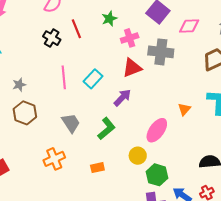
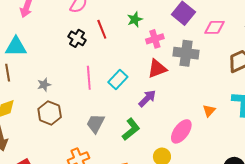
gray trapezoid: (71, 123) -> (95, 123), turned -120

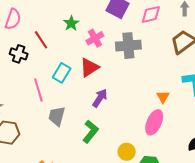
red triangle: (157, 69) -> (89, 67), moved
cyan rectangle: (118, 79) -> (62, 73), moved
gray trapezoid: (95, 123) -> (57, 116), moved
pink ellipse: (181, 131) -> (154, 122), moved

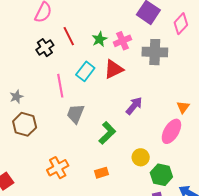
pink diamond: (151, 14) -> (181, 24), turned -40
green star: (71, 23) -> (100, 39), moved
black cross: (19, 54) -> (45, 48), turned 30
purple arrow: (100, 98) -> (134, 106), moved

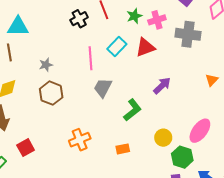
orange triangle: (183, 107) -> (212, 80), moved
pink ellipse: (171, 131) -> (200, 131), moved

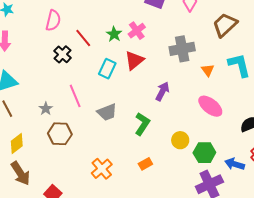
gray cross: (188, 34) -> (182, 49), moved
pink line: (91, 58) -> (75, 96), moved
gray trapezoid: (103, 88) -> (107, 112), turned -120
pink ellipse: (200, 131) -> (210, 106), moved, turned -70

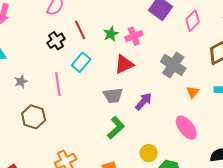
gray cross: (182, 49) -> (173, 65), turned 30
cyan rectangle: (107, 69) -> (81, 62), moved
gray star: (46, 109) -> (21, 82), moved
gray trapezoid: (107, 112) -> (113, 95), moved

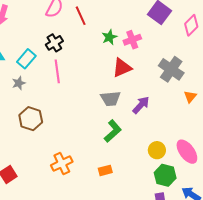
red line: (80, 30) -> (81, 16), moved
cyan rectangle: (81, 62) -> (26, 59), moved
pink line: (58, 84) -> (57, 71), moved
pink ellipse: (186, 128) -> (187, 152), moved
yellow circle: (149, 153) -> (157, 150), moved

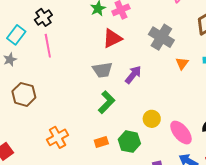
pink ellipse: (187, 152) -> (181, 133), moved
green hexagon: (165, 175) -> (129, 142), moved

